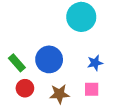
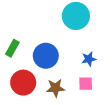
green rectangle: (17, 63) -> (12, 48), moved, turned 70
red circle: (25, 88) -> (23, 83), size x1.5

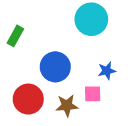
green rectangle: (12, 48) -> (15, 36), moved
pink square: (86, 84) -> (93, 94), moved

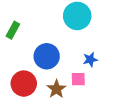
brown star: (67, 105) -> (56, 89), turned -30

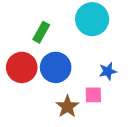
green rectangle: (13, 30) -> (41, 32), moved
red circle: (24, 84) -> (22, 67), moved

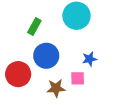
red circle: (22, 67) -> (18, 74), moved
brown star: (67, 107) -> (56, 88), turned 30

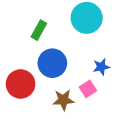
pink square: (78, 78) -> (88, 89), turned -32

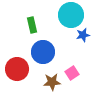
green rectangle: (39, 30) -> (32, 25), turned -42
blue star: (101, 67) -> (83, 35), moved

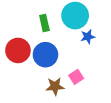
green rectangle: (32, 25) -> (44, 23), moved
red circle: (17, 69) -> (18, 50), moved

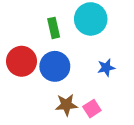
blue star: (88, 37) -> (106, 68), moved
pink square: (76, 77) -> (92, 109), moved

